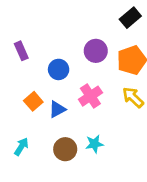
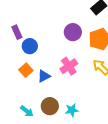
blue circle: (59, 69) -> (30, 46), moved
cyan star: (94, 144) -> (72, 110), moved
cyan arrow: (21, 147) -> (27, 111), moved, turned 96

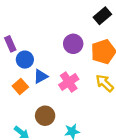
blue triangle: (44, 76) -> (41, 76), moved
brown circle: (50, 106) -> (45, 116), moved

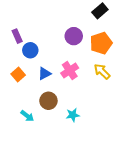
blue triangle: (41, 76) -> (44, 73), moved
orange square: (20, 86) -> (18, 74), moved

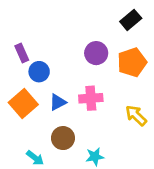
pink cross: (70, 70) -> (91, 98), turned 30
yellow arrow: (102, 71) -> (136, 115), moved
orange square: (18, 74) -> (23, 104), size x1.5

